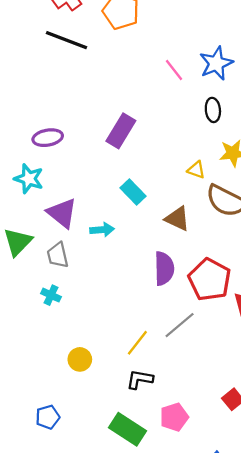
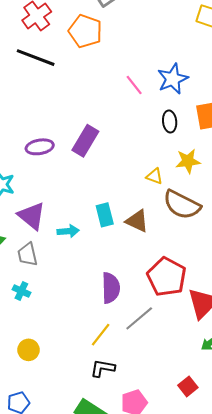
purple ellipse: (48, 138) -> (40, 147), moved
cyan rectangle: (133, 192) -> (105, 215), moved, turned 30
purple semicircle: (164, 268) -> (111, 288), moved
yellow circle: (80, 359) -> (29, 350), moved

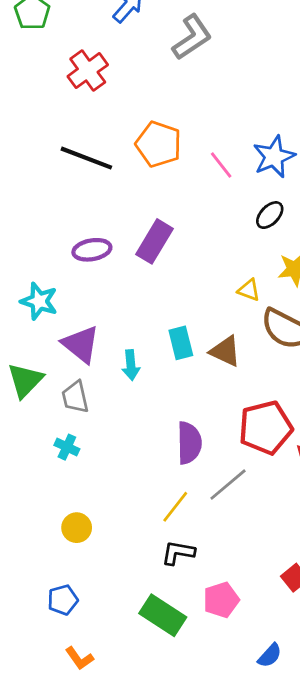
orange pentagon: (85, 31) -> (159, 144), moved
black line: (36, 58) -> (86, 158), moved
black ellipse: (170, 121) -> (270, 215), turned 50
cyan arrow: (68, 231) -> (131, 365), turned 90
red pentagon: (167, 277) -> (266, 428), turned 30

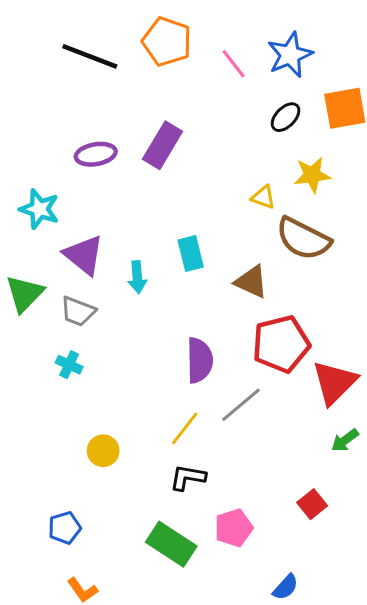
brown triangle: (225, 351) -> (251, 282), moved
gray trapezoid: (75, 397) -> (78, 311), turned -56
yellow circle: (77, 528) -> (103, 451), moved

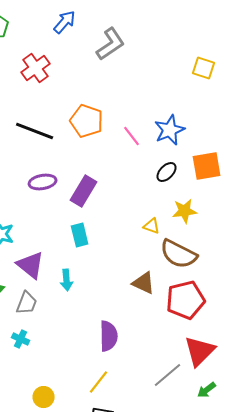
purple ellipse: (96, 154) -> (43, 182), moved
cyan rectangle: (191, 254) -> (80, 235), moved
gray trapezoid: (78, 311) -> (27, 303), turned -90
red pentagon: (281, 344) -> (186, 300), moved
gray line: (241, 405) -> (168, 375), moved

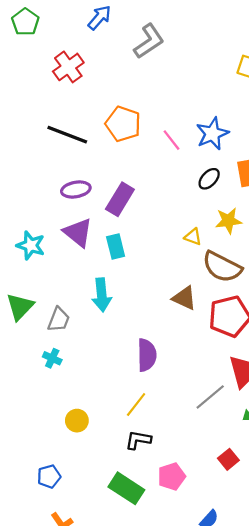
purple triangle: (31, 265) -> (78, 233), moved
cyan arrow: (67, 280) -> (102, 295), size x1.4

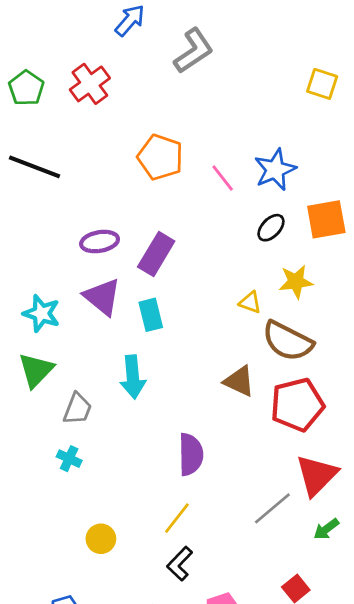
green pentagon: (25, 22) -> (26, 88), moved
black line: (67, 135) -> (35, 167), moved
green triangle: (20, 307) -> (36, 370), moved
black L-shape: (138, 440) -> (180, 564), turned -56

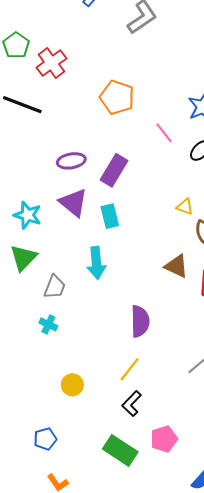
red cross: (90, 84) -> (51, 63), moved
pink line: (223, 178) -> (164, 133), moved

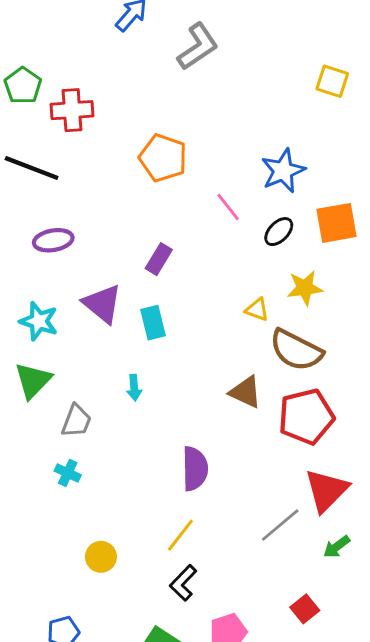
red cross: (51, 63) -> (72, 110), turned 32
purple ellipse: (71, 161) -> (53, 240), moved
purple rectangle: (114, 170) -> (159, 259), size x0.7
cyan arrow: (96, 263) -> (134, 388), size x0.6

